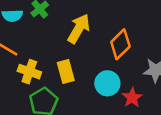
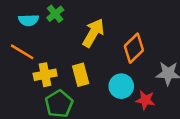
yellow cross: (29, 72) -> (45, 75), turned -30
red star: (132, 98) -> (145, 100), turned -30

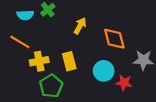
yellow arrow: (93, 33) -> (80, 26), size x0.7
orange diamond: (134, 48) -> (114, 39), turned -60

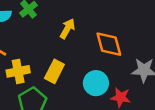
yellow rectangle: (69, 61) -> (54, 71), turned 42

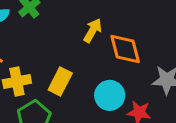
yellow arrow: (67, 29) -> (93, 30), moved

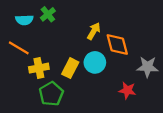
cyan circle: (110, 95) -> (95, 62), moved

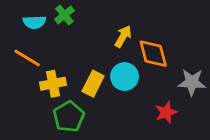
red star: (127, 90) -> (166, 112), turned -30

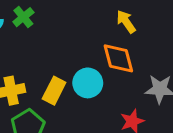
yellow arrow: (123, 36) -> (126, 22), moved, turned -65

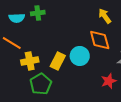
green cross: (23, 17) -> (38, 13), turned 32

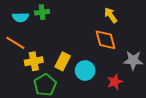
cyan circle: (80, 56) -> (85, 71), moved

